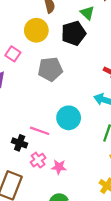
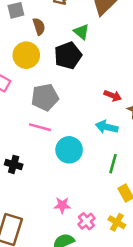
pink line: (40, 131) -> (40, 127), moved
black cross: (20, 143) -> (14, 164), moved
pink cross: (38, 160) -> (86, 221), moved

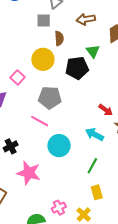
black cross: (14, 164) -> (11, 146), turned 32
pink star: (62, 205) -> (29, 173), moved, size x1.6

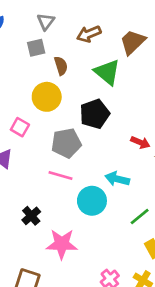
green triangle: (93, 51) -> (107, 72), size x1.5
black pentagon: (77, 68) -> (95, 114), moved
cyan arrow: (94, 134) -> (117, 179), moved
green line: (92, 166) -> (140, 216), turned 35

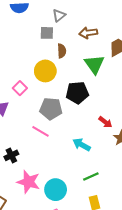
cyan circle: (92, 201) -> (56, 190), moved

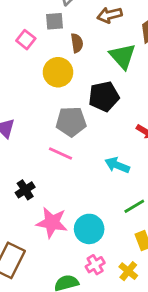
pink square: (20, 88) -> (26, 40), moved

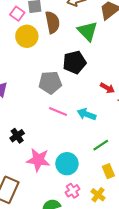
pink square: (26, 40) -> (17, 14), moved
brown semicircle: (77, 43) -> (52, 22), size x1.5
yellow circle: (58, 72) -> (27, 36), moved
pink line: (61, 154) -> (58, 112), moved

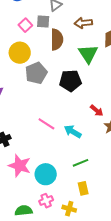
yellow circle: (27, 36) -> (20, 53), moved
gray pentagon: (50, 82) -> (36, 73), moved, turned -30
yellow cross: (98, 195) -> (69, 209), turned -32

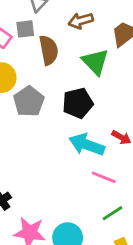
pink line: (46, 124) -> (104, 177), moved
cyan arrow: (73, 131) -> (87, 145), moved, size x1.4

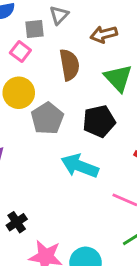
gray square: (25, 29) -> (34, 29), moved
cyan arrow: (87, 145) -> (80, 166), moved

